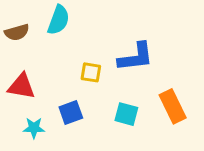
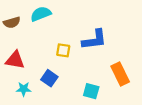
cyan semicircle: (59, 20) -> (41, 14), turned -132
blue square: (71, 113) -> (49, 78), turned -35
cyan square: (126, 114) -> (91, 91), moved

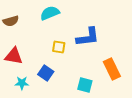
cyan semicircle: (41, 14) -> (50, 13), moved

